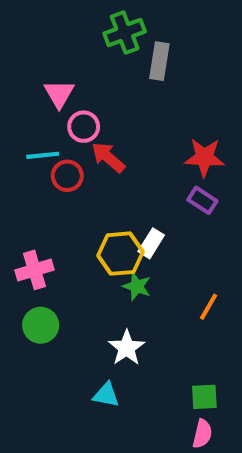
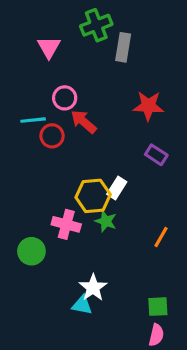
pink triangle: (59, 94) -> (49, 47), moved
red star: (204, 157) -> (148, 106), moved
pink cross: (34, 270) -> (66, 224), moved, turned 32
white star: (127, 348) -> (93, 288), moved

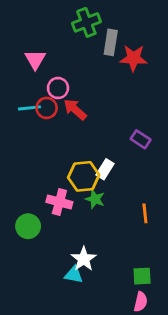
pink triangle: (49, 47) -> (35, 60), moved
red star: (148, 106) -> (134, 58), moved
red circle: (52, 136) -> (47, 108), moved
orange line: (161, 237) -> (145, 213), turned -36

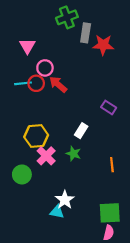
yellow hexagon: (84, 176) -> (36, 136), moved
pink cross: (59, 202) -> (46, 156), turned 30
green square: (142, 276) -> (110, 213), size x1.5

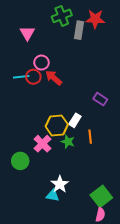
red star: (103, 45) -> (95, 19), moved
pink triangle: (27, 46) -> (27, 33), moved
yellow hexagon: (36, 136) -> (57, 125), moved
orange line: (112, 165) -> (90, 137), moved
green square: (110, 213) -> (101, 196), turned -35

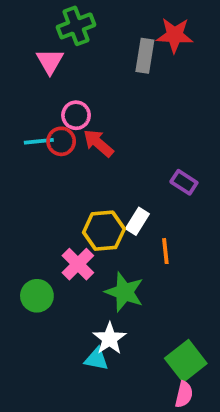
green cross: (62, 16) -> (76, 26), moved
green star: (68, 142) -> (124, 292), moved, size x1.5

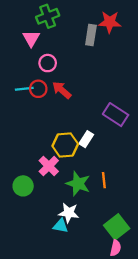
pink circle: (76, 115) -> (48, 63), moved
purple rectangle: (184, 182) -> (116, 115), size x1.5
orange line: (165, 251) -> (104, 180), moved
white star: (110, 339) -> (69, 213), turned -30

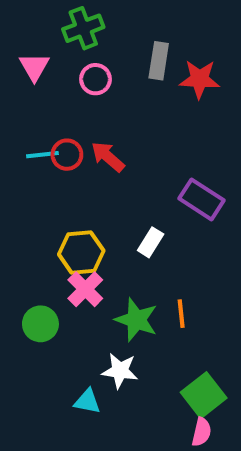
red star: (110, 22) -> (199, 79), moved
pink triangle: (31, 38) -> (34, 67), moved
pink circle: (48, 63) -> (96, 79), moved
yellow hexagon: (65, 145) -> (81, 252), moved
cyan triangle: (61, 226) -> (87, 401), moved

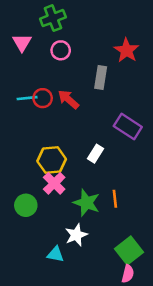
gray rectangle: (159, 61) -> (101, 77), moved
red star: (199, 79) -> (127, 50), turned 30
white star: (120, 371) -> (76, 235), turned -30

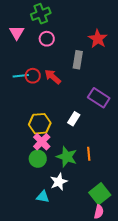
green circle: (26, 205) -> (38, 159), moved

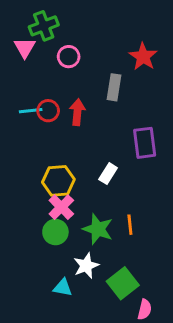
green cross: (41, 14) -> (44, 26), moved
red arrow: (53, 77) -> (77, 112), turned 54
purple rectangle: (99, 98) -> (145, 143), turned 50
green square: (100, 194) -> (123, 283), moved

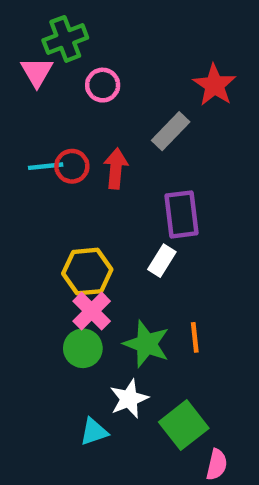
gray rectangle: (114, 87) -> (171, 131), turned 35
purple rectangle: (145, 143) -> (182, 214), moved
cyan triangle: (63, 288) -> (94, 432), turned -30

